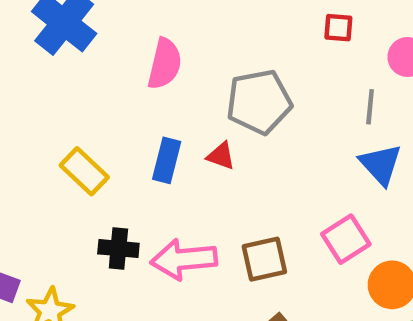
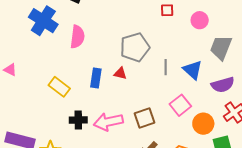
pink semicircle: (165, 64) -> (77, 37), moved
gray line: (370, 107) -> (166, 67), moved

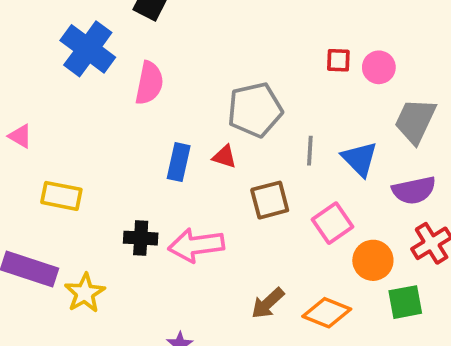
red square: (167, 10) -> (338, 60), moved
yellow rectangle: (59, 87) -> (61, 196), moved, turned -30
brown square: (145, 118) -> (270, 200), moved

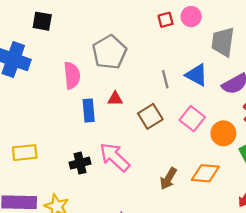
pink semicircle: (149, 83) -> (72, 75), moved
gray pentagon: (255, 110) -> (109, 52), moved
pink arrow: (196, 245) -> (115, 157), turned 68

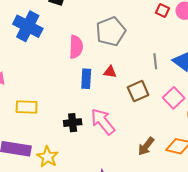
red square: (166, 20) -> (162, 10), turned 32

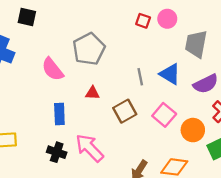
pink semicircle: (76, 47) -> (53, 69), turned 145
blue rectangle: (86, 79) -> (59, 114), moved
black cross: (73, 123) -> (57, 152), turned 30

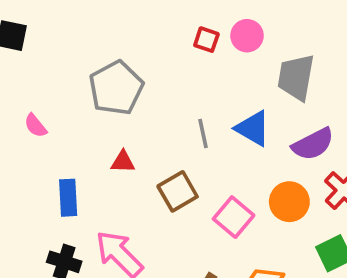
pink semicircle: (53, 69) -> (35, 126), moved, size x0.6
pink square: (164, 115) -> (234, 217), moved
orange circle: (193, 130) -> (289, 202), moved

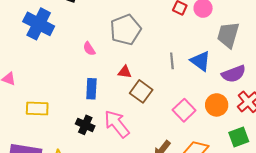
pink semicircle: (35, 126) -> (89, 49), moved
brown square: (178, 191) -> (141, 91), moved, turned -30

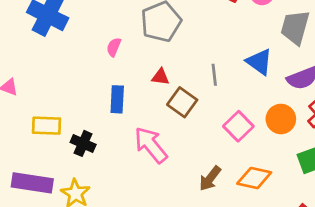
pink semicircle: (89, 49) -> (114, 47), turned 56
gray line: (172, 61) -> (214, 75), moved
black cross: (85, 125) -> (83, 143), moved

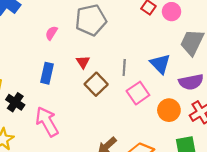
red triangle: (160, 77) -> (83, 62), turned 40
pink square: (238, 126) -> (138, 93), moved
pink arrow: (151, 145) -> (47, 122), moved

